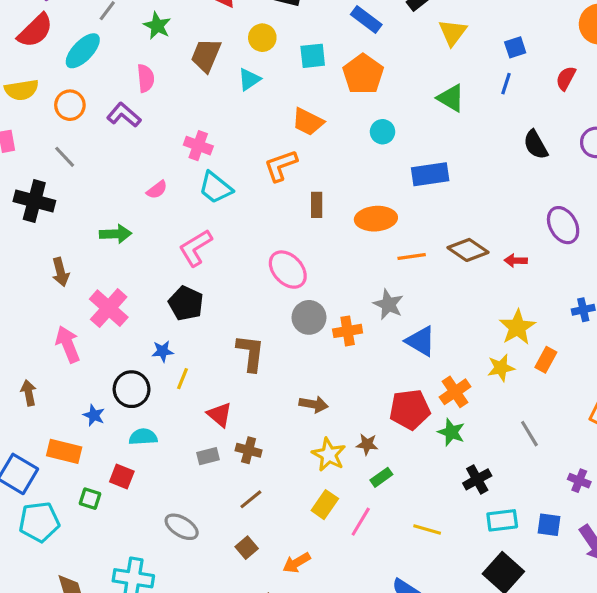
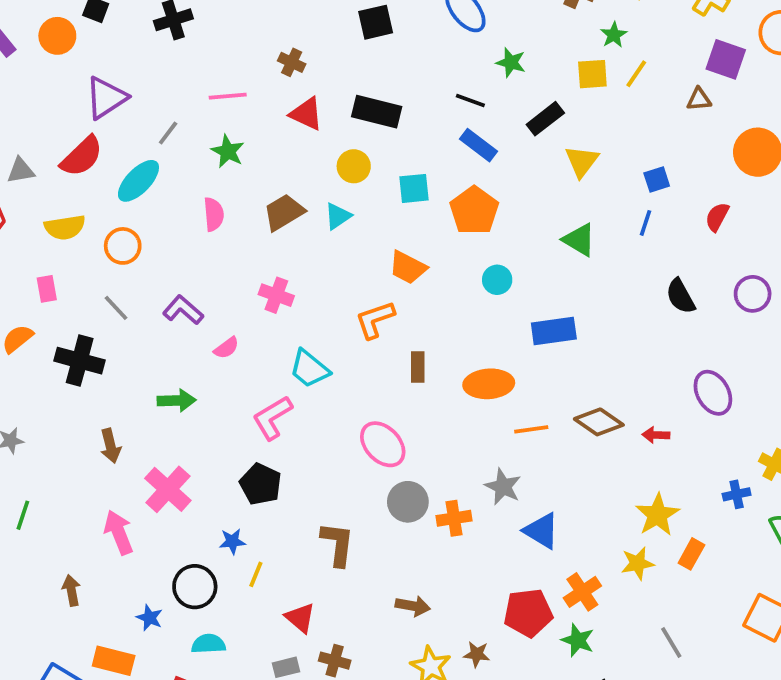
brown trapezoid: (206, 55) -> (284, 212), moved, turned 36
purple L-shape: (124, 115) -> (183, 310), moved
cyan trapezoid: (215, 188) -> (309, 369), moved

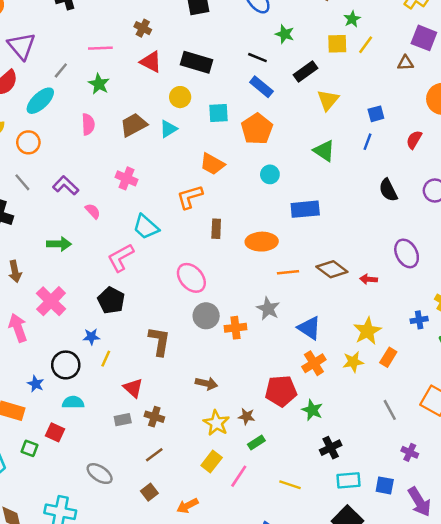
purple triangle: (106, 98) -> (22, 46), turned -40
pink semicircle: (226, 348) -> (93, 211), turned -98
blue triangle: (542, 531) -> (309, 328), moved
orange cross: (582, 592) -> (314, 363), moved
gray line: (671, 642) -> (390, 410), moved

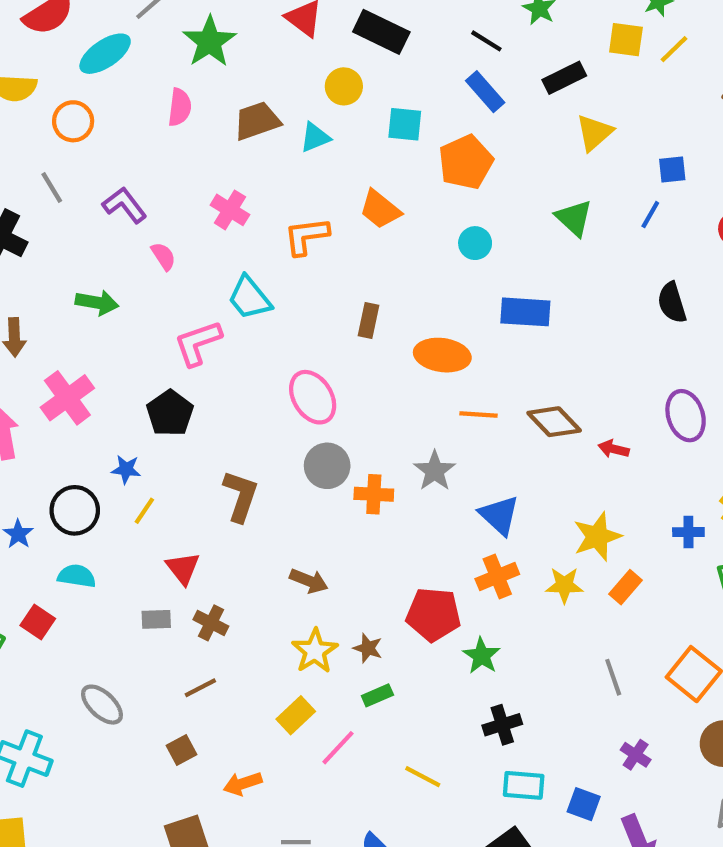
green star: (99, 84) -> (209, 42), size x1.4
orange L-shape: (190, 197) -> (306, 236), moved

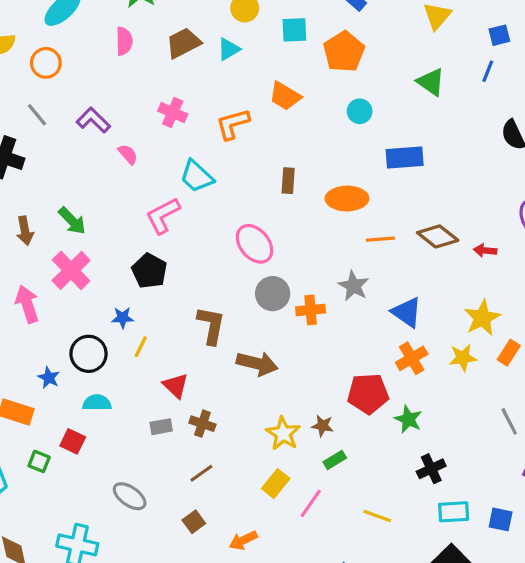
green arrow: (97, 303) -> (72, 221), moved, turned 44
brown arrow: (309, 581) -> (257, 364), moved, size x1.4

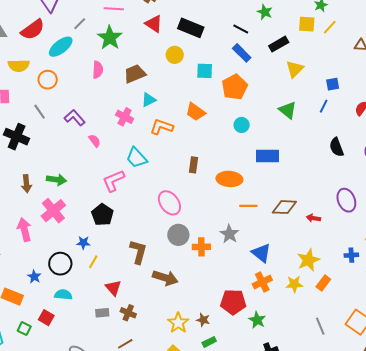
cyan triangle: (229, 49) -> (149, 100), moved
orange L-shape: (233, 124) -> (162, 127), turned 30
green arrow: (72, 221) -> (56, 180), turned -42
brown diamond: (438, 236) -> (284, 207), turned -40

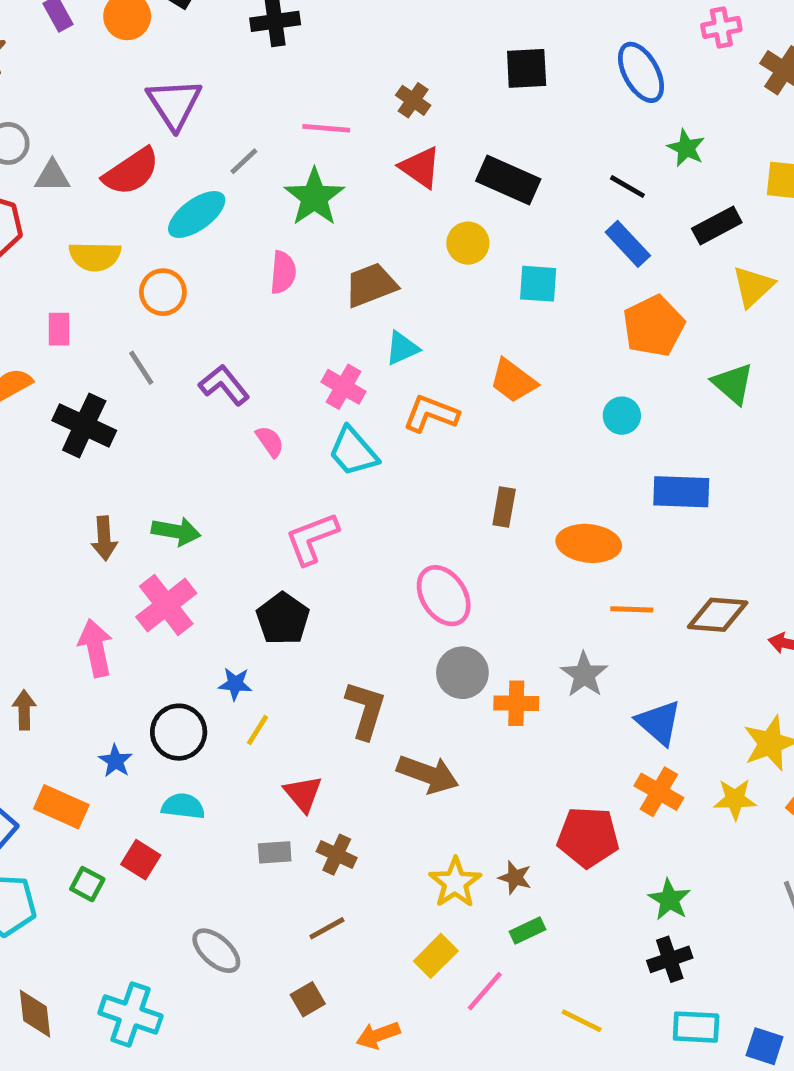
orange pentagon: (235, 87) -> (654, 326), moved
cyan trapezoid: (137, 158) -> (353, 452), moved
orange cross: (262, 282) -> (659, 792), turned -36
green star: (257, 320) -> (669, 900), moved

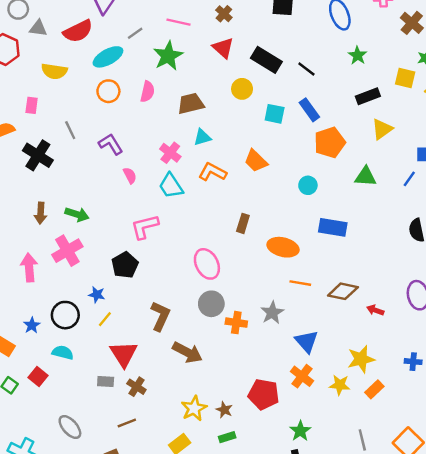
black line: (627, 187) -> (306, 69), moved
blue rectangle: (628, 244) -> (309, 110), moved
orange circle: (163, 292) -> (108, 91), moved
green triangle: (733, 384) -> (366, 177), turned -45
red triangle: (303, 794) -> (124, 354), size x1.4

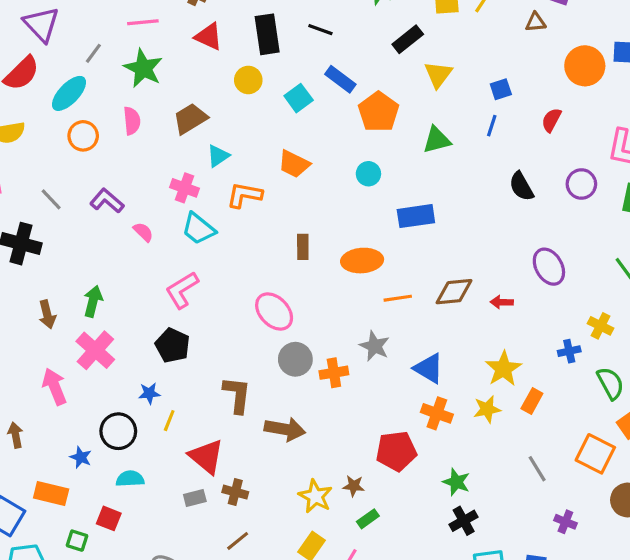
black rectangle: (266, 60) -> (267, 34), turned 68
cyan square: (275, 114) -> (299, 98), turned -30
green arrow: (77, 214) -> (93, 301), turned -75

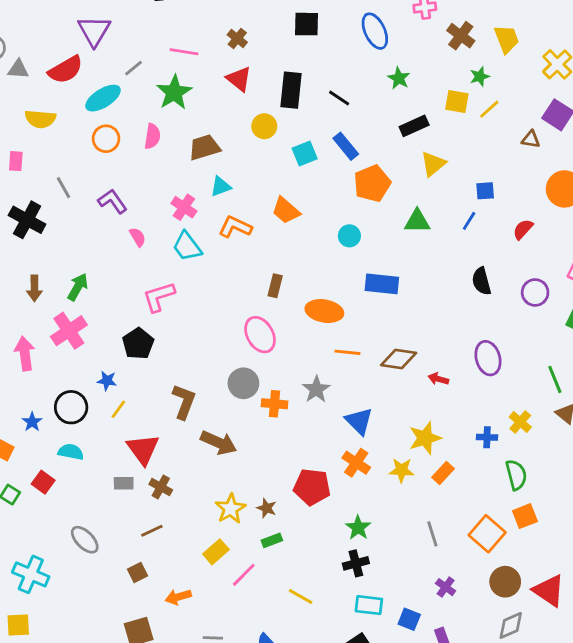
pink ellipse: (274, 311) -> (260, 335), moved

